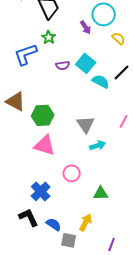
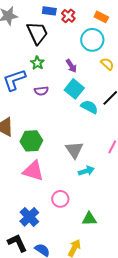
purple arrow: (86, 27) -> (71, 66), moved
purple semicircle: (63, 65) -> (41, 91), moved

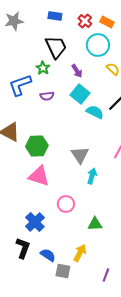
red cross: (68, 16) -> (85, 21), moved
black trapezoid: (37, 33) -> (56, 47), moved
cyan arrow: (86, 171) -> (92, 176), turned -56
black L-shape: (17, 243) -> (23, 248), turned 45

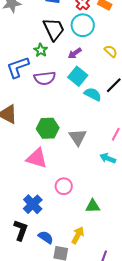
cyan circle: (98, 45) -> (83, 25), moved
purple arrow: (77, 71) -> (75, 53), turned 88
purple semicircle: (47, 96) -> (45, 78), size x1.5
green hexagon: (37, 146) -> (48, 128), moved
cyan arrow: (92, 176) -> (108, 158), moved, turned -84

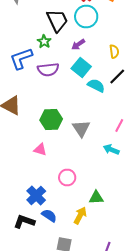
yellow semicircle: (111, 51) -> (114, 52), moved, turned 40
pink triangle: (37, 158) -> (40, 150), size x0.6
black L-shape: (21, 230) -> (24, 222), turned -90
yellow arrow: (78, 235) -> (80, 216), moved
blue semicircle: (46, 237) -> (49, 216), moved

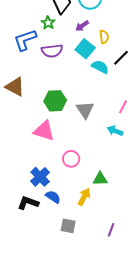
yellow semicircle: (114, 52) -> (104, 37), moved
pink triangle: (40, 150) -> (44, 131), size x1.6

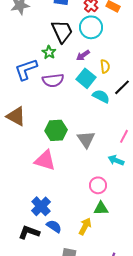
pink circle: (71, 159) -> (98, 185), moved

